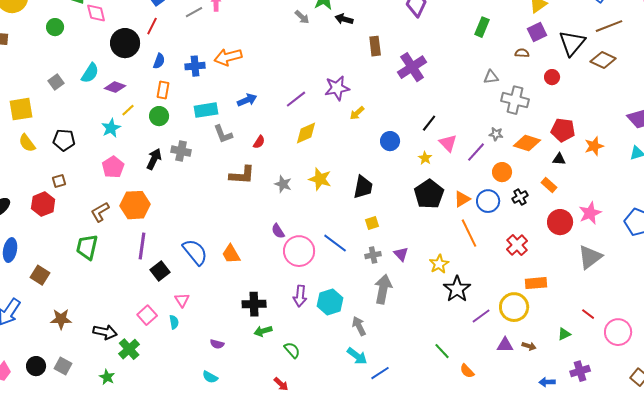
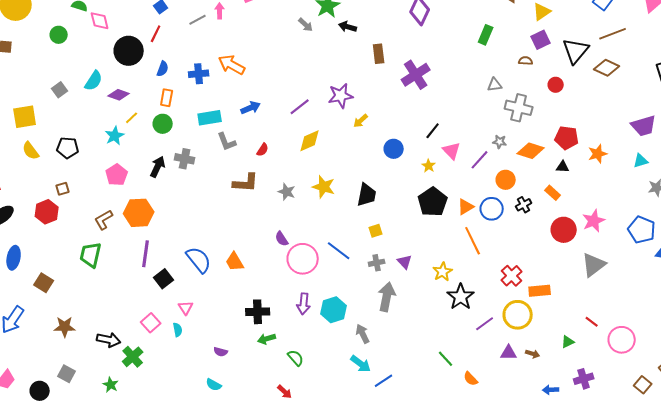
orange arrow: (228, 57) -> (232, 65), turned 44
red cross: (517, 245) -> (512, 276), moved
black circle: (36, 366) -> (40, 391), moved

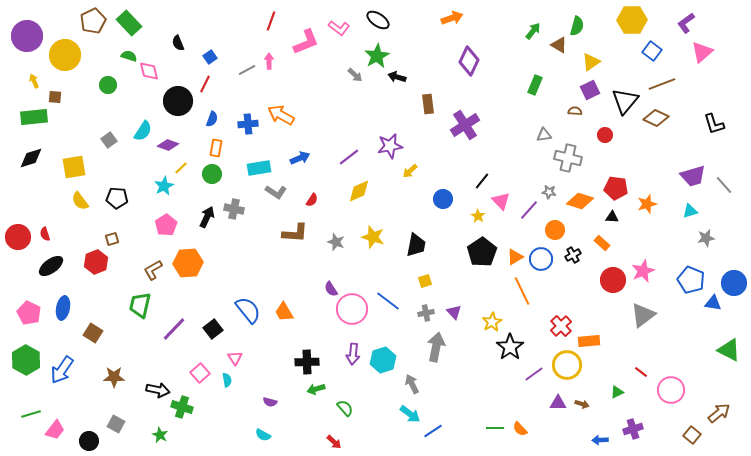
gray L-shape: (227, 142) -> (276, 192), turned -35
purple line: (146, 254) -> (174, 329), moved, turned 36
green cross: (133, 357) -> (182, 407), turned -30
green line: (446, 359) -> (495, 428), moved, turned -48

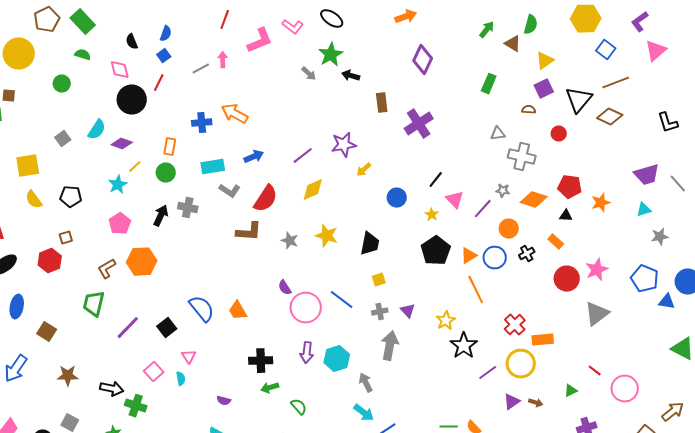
pink diamond: (149, 71) -> (120, 70), moved
blue semicircle: (212, 119) -> (166, 34), moved
red semicircle: (312, 200) -> (266, 199), size x2.0
purple triangle: (558, 403) -> (512, 402), turned -36

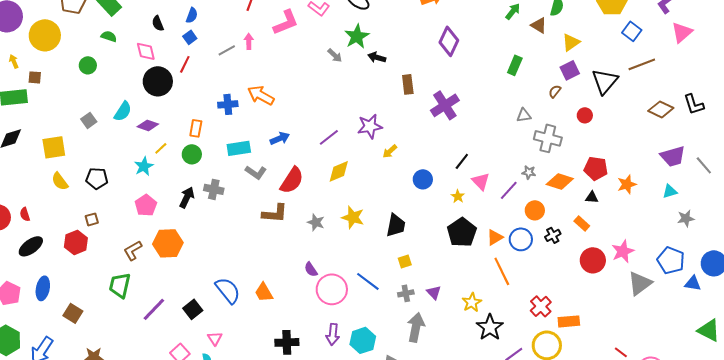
brown semicircle: (529, 110) -> (555, 91), turned -56
brown diamond: (610, 117) -> (661, 109), moved
gray triangle: (597, 314) -> (640, 283), moved

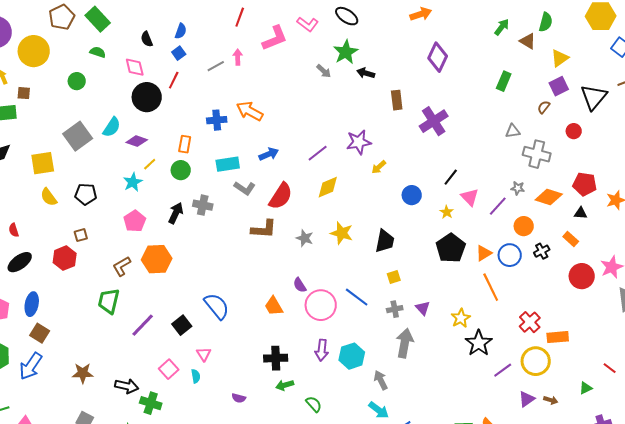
gray square: (89, 120) -> (78, 136), size x1.8
orange trapezoid: (264, 292) -> (274, 306), moved
brown square: (73, 313) -> (40, 333), moved

